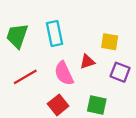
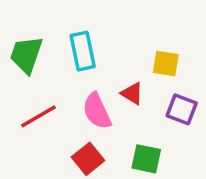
red triangle: (87, 62) -> (132, 93), turned 49

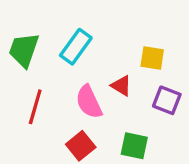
cyan rectangle: (83, 51) -> (76, 47), turned 48
red line: (39, 116) -> (35, 107), turned -44

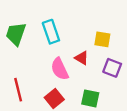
cyan rectangle: (76, 47) -> (51, 32), turned -55
red line: (35, 107) -> (18, 90), moved, turned -30

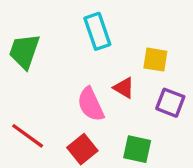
cyan rectangle: (51, 32) -> (97, 31), moved
red line: (18, 90) -> (28, 136), turned -40

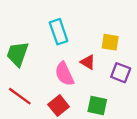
cyan rectangle: (97, 31) -> (59, 32), moved
green trapezoid: (24, 51) -> (17, 54), moved

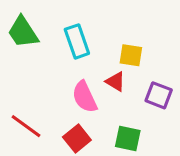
yellow square: (110, 42) -> (131, 55), moved
green trapezoid: (17, 54) -> (23, 32), moved, turned -52

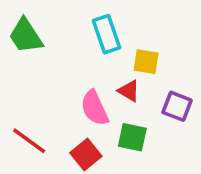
cyan rectangle: (77, 41) -> (107, 34), moved
green square: (128, 139) -> (132, 137), moved

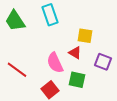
cyan rectangle: (107, 34) -> (50, 15), moved
red line: (29, 141) -> (17, 70), moved

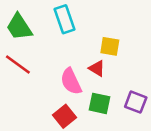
purple square: (103, 62) -> (136, 102), moved
red line: (17, 70) -> (18, 65), moved

